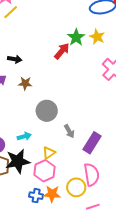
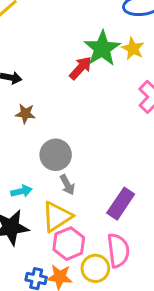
green star: (76, 37) -> (102, 48), size x1.4
gray arrow: (69, 131) -> (67, 185), moved
yellow triangle: (49, 153) -> (57, 217), size x1.6
pink hexagon: (45, 171) -> (69, 244), moved

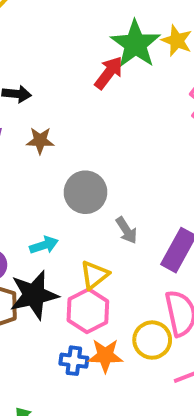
gray arrow: (67, 185) -> (126, 230), moved
yellow triangle: (57, 217) -> (94, 275), size x0.7
pink hexagon: (69, 244) -> (88, 311), moved

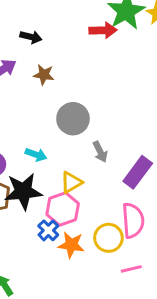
red arrow: (109, 73) -> (103, 30), turned 44
cyan arrow: (44, 245) -> (36, 155), turned 30
blue cross: (74, 361) -> (48, 230), moved, turned 30

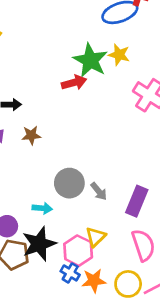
gray circle: (73, 119) -> (69, 183), moved
yellow triangle: (71, 182) -> (96, 237), moved
yellow circle: (108, 238) -> (128, 284), moved

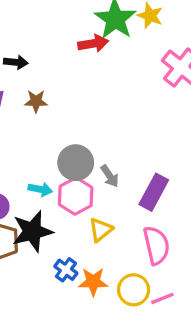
pink hexagon: (78, 251) -> (76, 196), moved

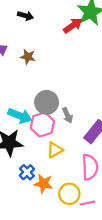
red arrow: (93, 43) -> (73, 25), turned -36
black arrow: (16, 62) -> (25, 16), moved
cyan arrow: (40, 189) -> (20, 116), size x1.5

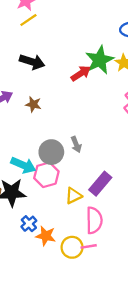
black arrow: (25, 16) -> (32, 62), size x1.5
gray arrow: (67, 115) -> (76, 144), moved
yellow triangle: (55, 150) -> (74, 196), moved
pink line: (87, 203) -> (89, 246), moved

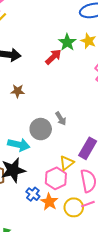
green star: (100, 60) -> (67, 42), size x0.7
pink hexagon: (46, 175) -> (56, 178), moved
orange star: (46, 236) -> (49, 202), turned 30

